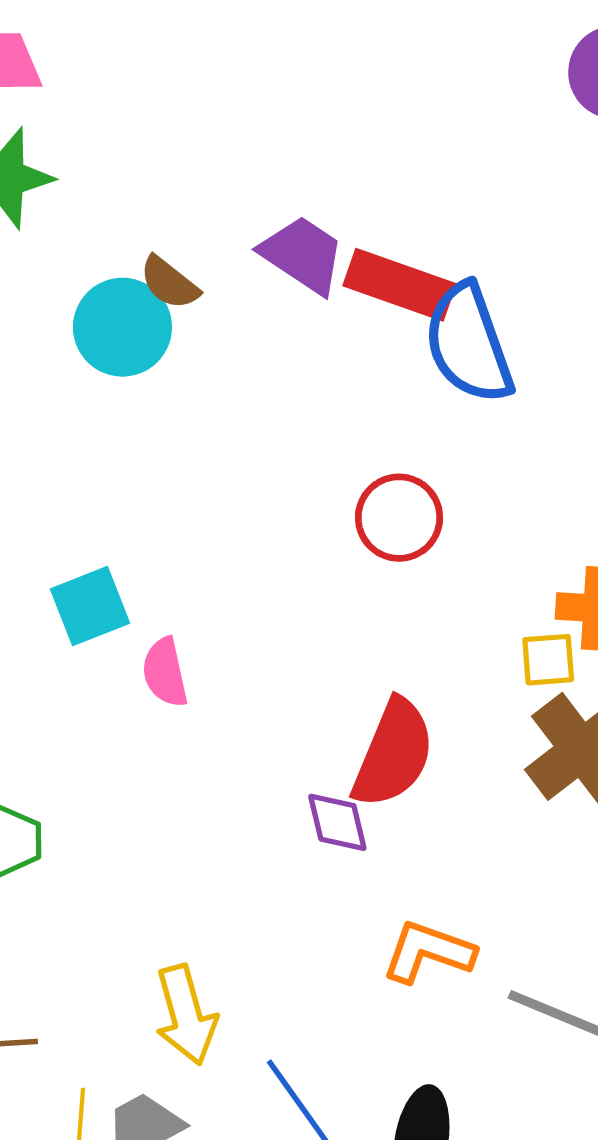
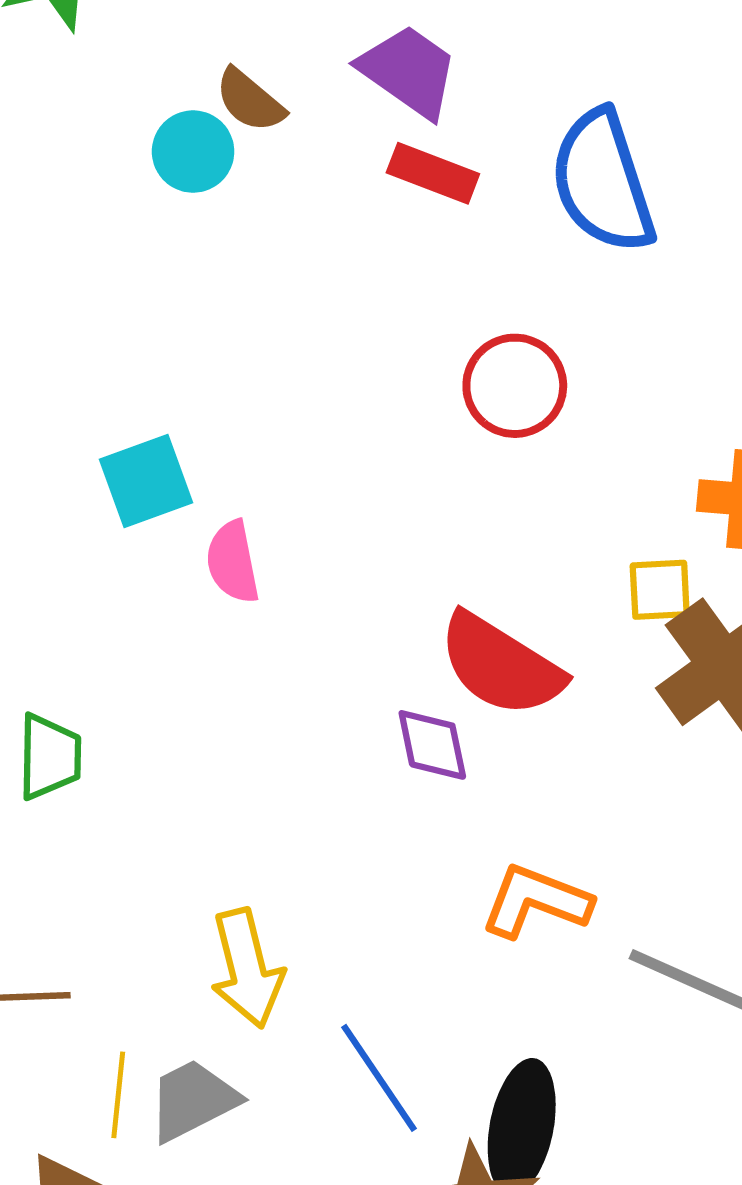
red rectangle: (399, 285) -> (433, 173), moved, size x0.7
cyan circle: (122, 327) -> (193, 152), size x0.7
yellow square: (548, 660) -> (660, 590), moved
red semicircle: (393, 753) -> (501, 665), turned 98

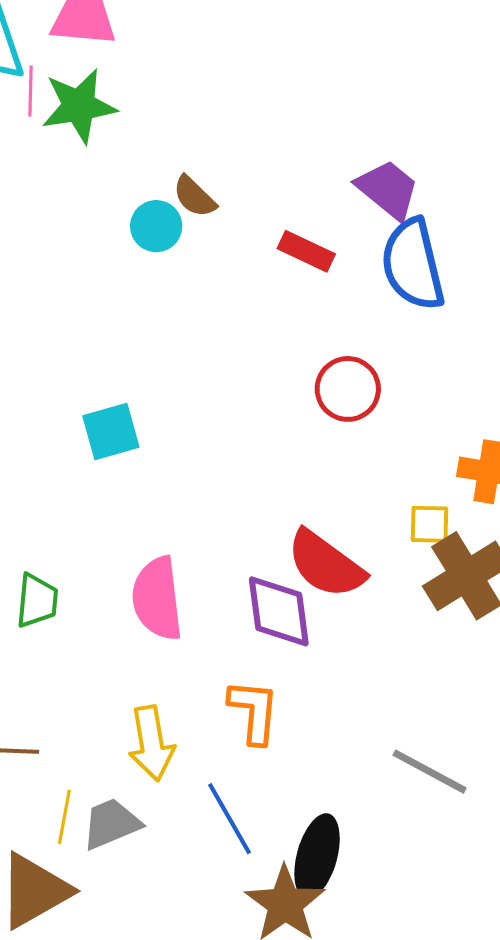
purple trapezoid: (409, 71) -> (388, 189), moved
pink semicircle: (233, 562) -> (157, 598), moved, size x1.6
purple diamond: (432, 745) -> (279, 611), size x1.5
orange L-shape: (536, 901) -> (254, 711), moved, turned 70

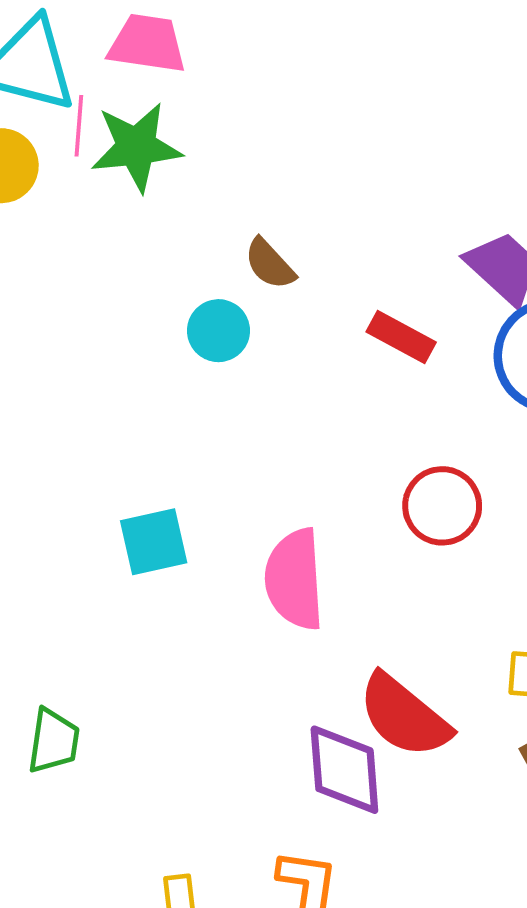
cyan circle: (156, 226) -> (218, 331), moved
pink semicircle: (157, 598) -> (294, 579), moved

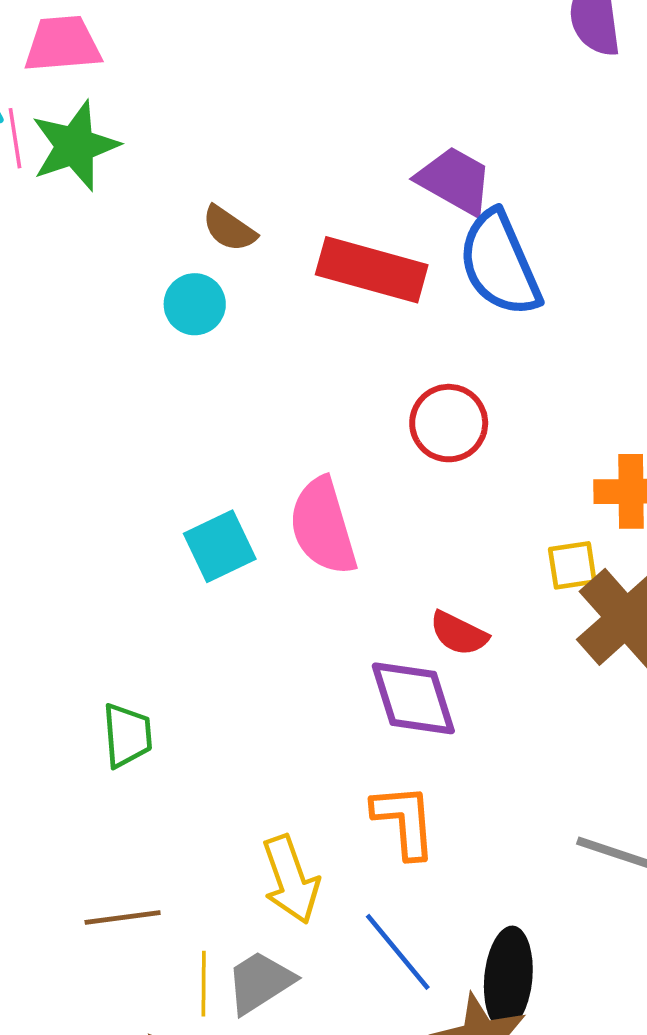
red rectangle: (401, 337) -> (372, 270), size x1.6
cyan square: (154, 542) -> (220, 546), moved
red semicircle: (404, 716) -> (459, 633), size x0.6

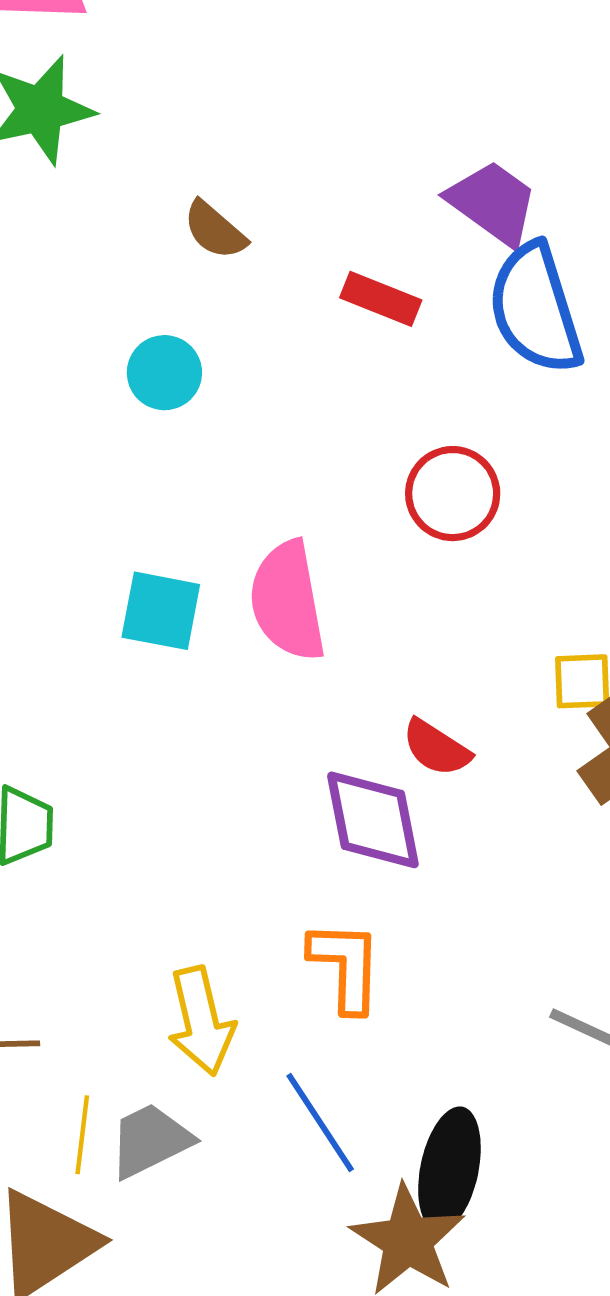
red rectangle: (372, 270) -> (381, 299), size x0.6
cyan circle: (195, 304) -> (164, 373), moved
cyan square: (220, 546) -> (161, 611), turned 30

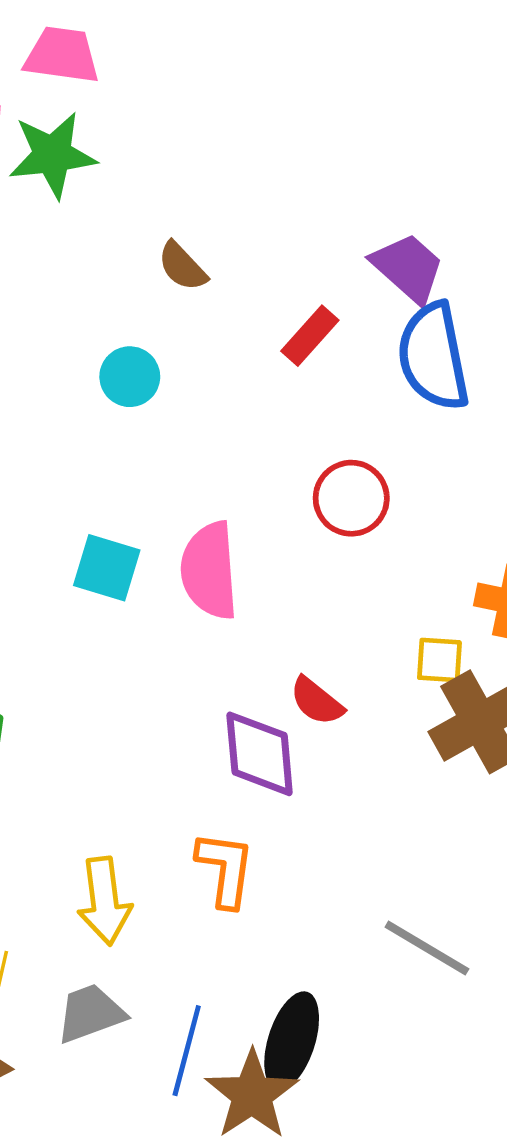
red rectangle: (381, 299) -> (310, 336), turned -76
blue line: (320, 1123) -> (187, 1051), moved, turned 42
gray trapezoid: (150, 1141) -> (90, 1013), moved

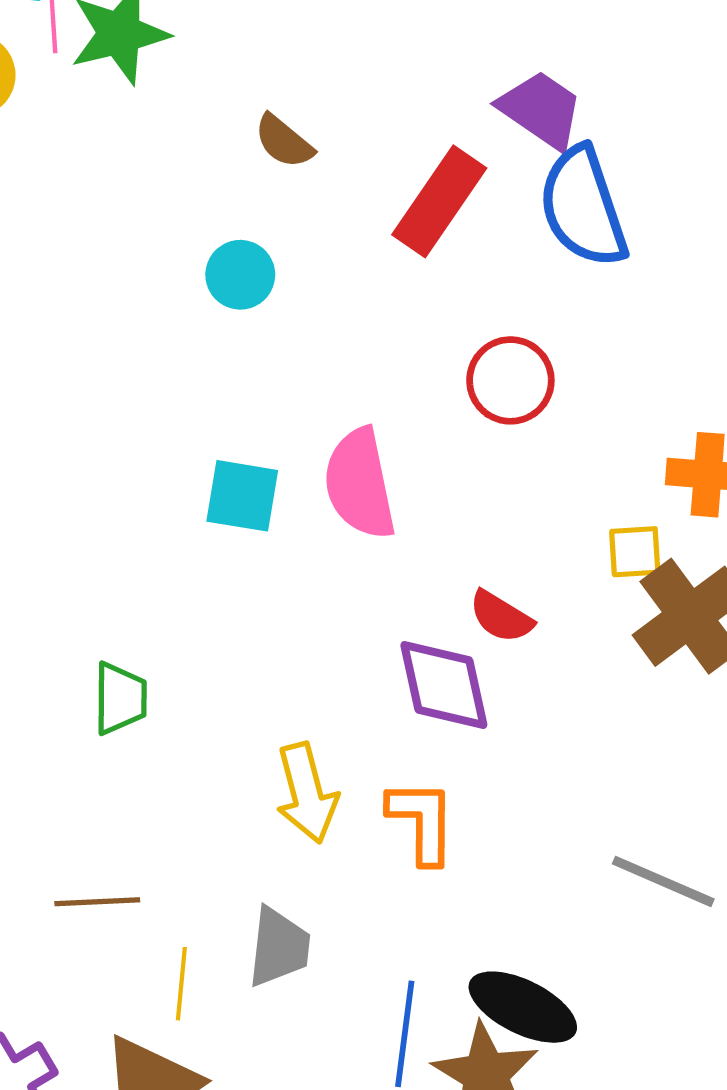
red rectangle: (310, 336) -> (439, 201), size x1.5
yellow arrow: (104, 901) -> (307, 793), moved
gray trapezoid: (90, 1013) -> (279, 947), moved, turned 124
black ellipse: (292, 1041) -> (523, 1007), turned -74

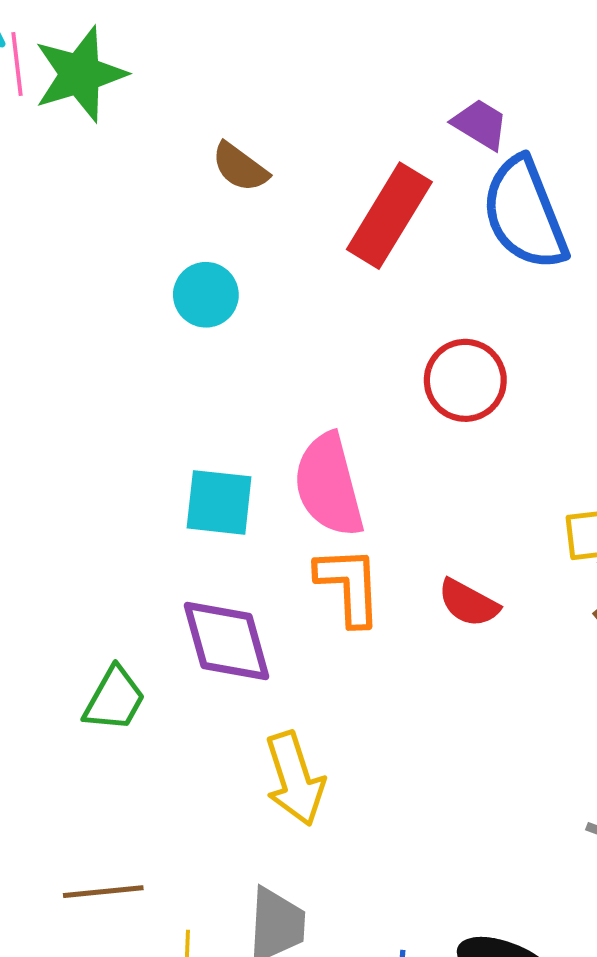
purple trapezoid: (541, 110) -> (480, 124), size x0.7
purple diamond: (444, 685) -> (227, 641), moved
green trapezoid: (120, 698) -> (114, 699), turned 32
orange L-shape: (422, 821) -> (349, 586), moved

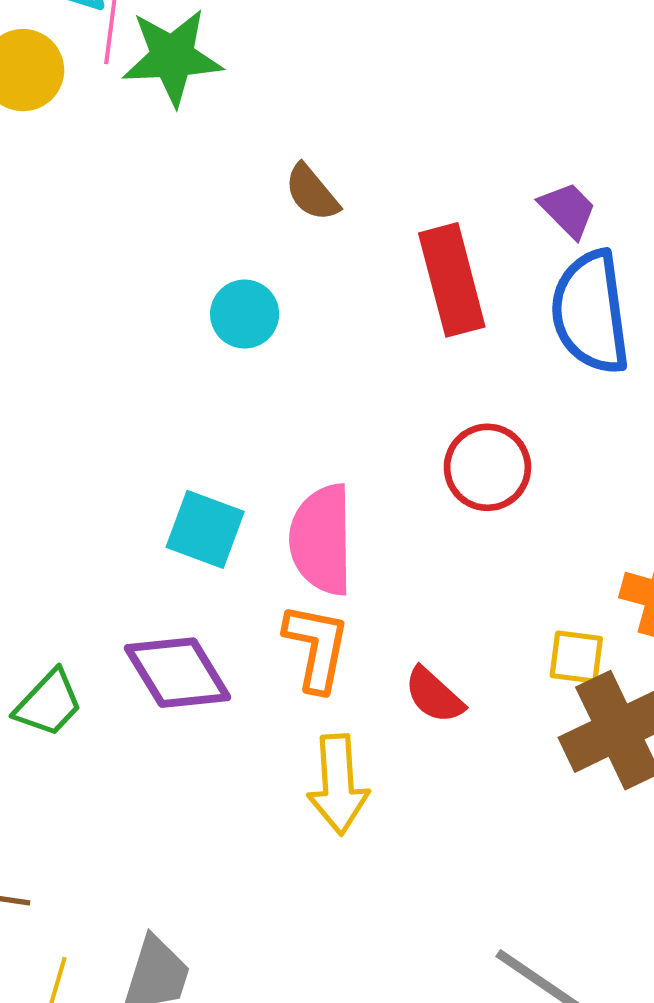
red rectangle: (389, 216) -> (452, 280), turned -60
purple diamond: (227, 641) -> (178, 673), turned -30
yellow arrow: (295, 779) -> (338, 784), moved

